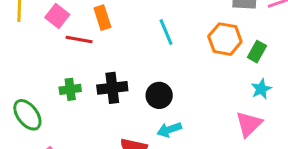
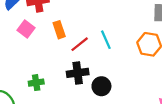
red line: (79, 39) -> (80, 44), moved, turned -48
black cross: (112, 88) -> (78, 73), moved

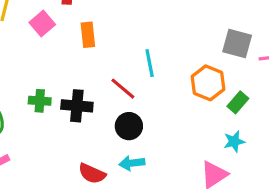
red line: (80, 44) -> (123, 89), moved, turned 66
black cross: (78, 73) -> (77, 106), moved

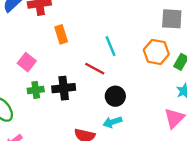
pink square: (42, 24) -> (27, 62), moved
black circle: (129, 126) -> (115, 96), moved

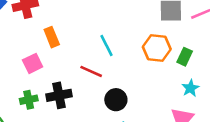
pink square: (27, 62) -> (33, 63), moved, turned 30

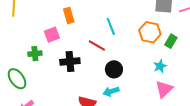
cyan star: (190, 88) -> (160, 66), moved
green cross: (29, 100) -> (35, 54), moved

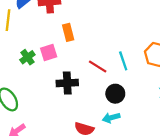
cyan line: (111, 26) -> (123, 61), moved
green cross: (35, 54) -> (27, 57), moved, turned -32

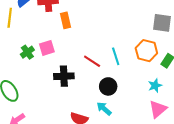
orange rectangle: (68, 32) -> (65, 20), moved
cyan arrow: (111, 118) -> (104, 109), turned 56

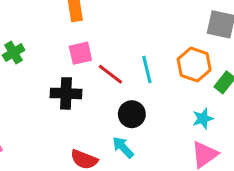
pink square: (47, 48) -> (80, 53), moved

